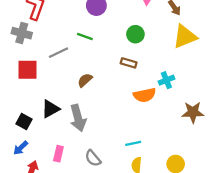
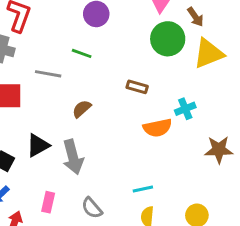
green circle: (135, 34) -> (168, 39), moved, size x1.5
gray line: (58, 53) -> (48, 74), turned 36

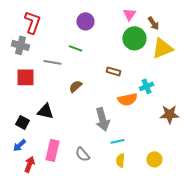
black triangle: (38, 145) -> (45, 111), turned 42
gray arrow: (73, 157) -> (102, 119), moved
pink rectangle: (48, 202) -> (52, 150), size x1.5

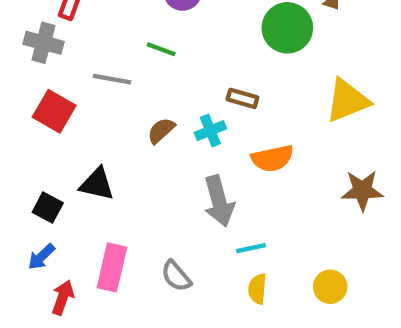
yellow triangle: (162, 48) -> (347, 101), moved
red square: (25, 77) -> (54, 111), turned 30
cyan cross: (146, 86) -> (210, 131), moved

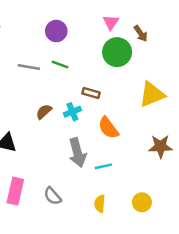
green line: (161, 49) -> (60, 65), moved
gray line: (112, 79) -> (29, 67), moved
orange semicircle: (272, 158) -> (108, 128), turned 65
cyan line: (251, 248) -> (103, 166), moved

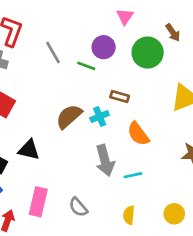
pink triangle: (111, 22) -> (125, 17), moved
purple circle: (56, 31) -> (104, 47), moved
gray line: (29, 67) -> (53, 53), moved, turned 50
brown semicircle: (44, 112) -> (69, 116), size x1.5

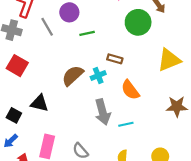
purple circle: (104, 47) -> (69, 12), moved
gray line: (53, 53) -> (47, 27), moved
green line: (86, 66) -> (87, 33), turned -32

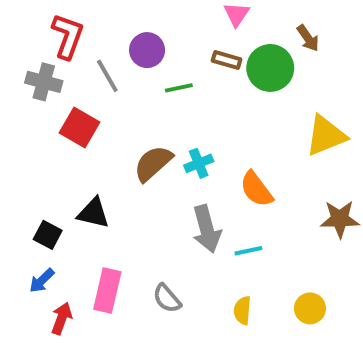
brown rectangle: (115, 59) -> (227, 60), moved
red square: (17, 66) -> (79, 128), moved

